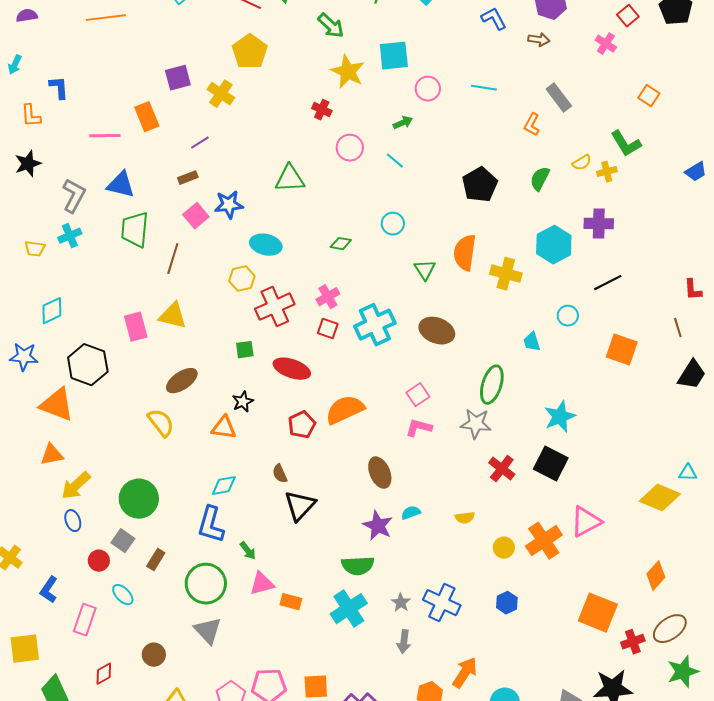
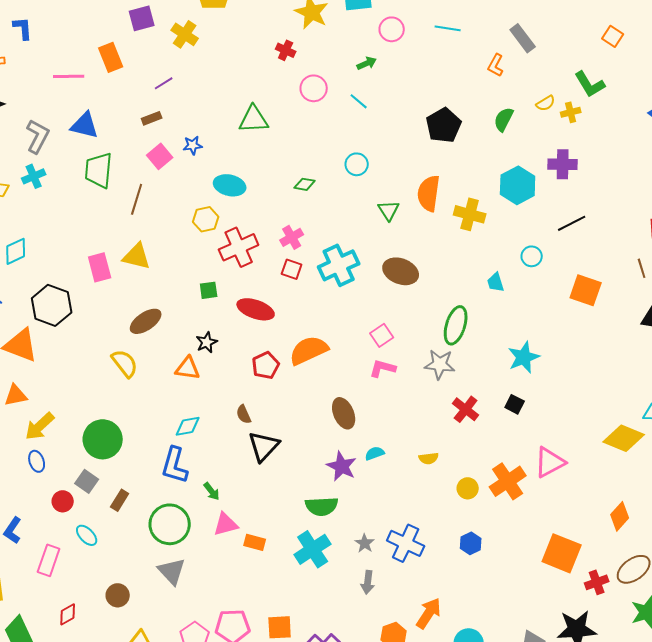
blue star: (229, 205) -> (193, 145), size x0.7
black square: (551, 464) -> (515, 404), size x0.6

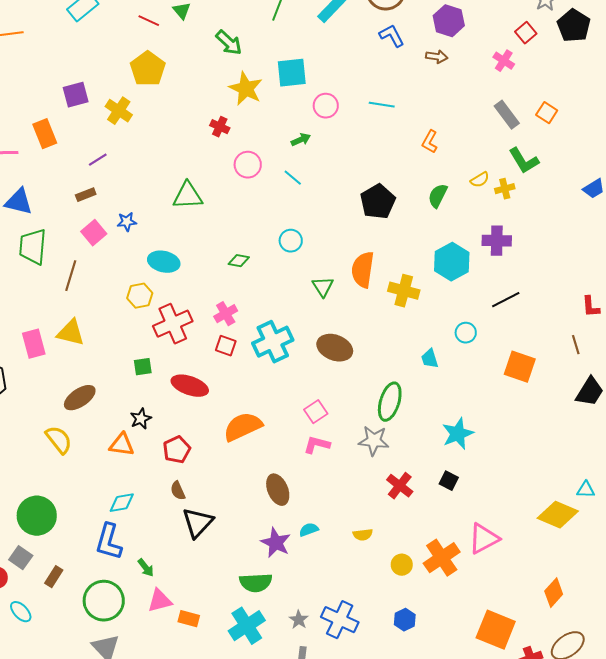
gray rectangle: (523, 38) -> (507, 115), moved
red pentagon: (266, 365) -> (177, 450), moved

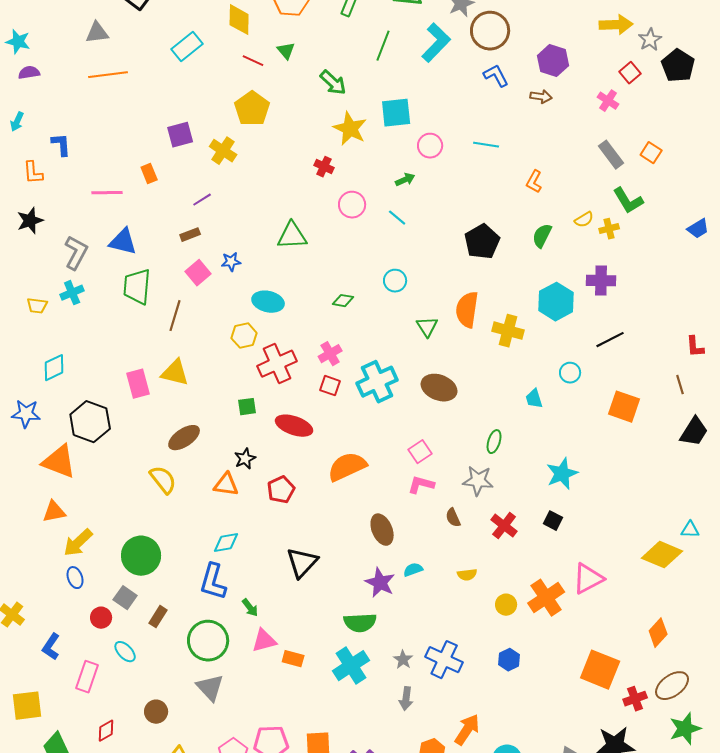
orange rectangle: (45, 134) -> (149, 174), size x0.7
green ellipse: (390, 402) -> (494, 442), size x0.6
brown semicircle: (178, 491) -> (453, 518), moved

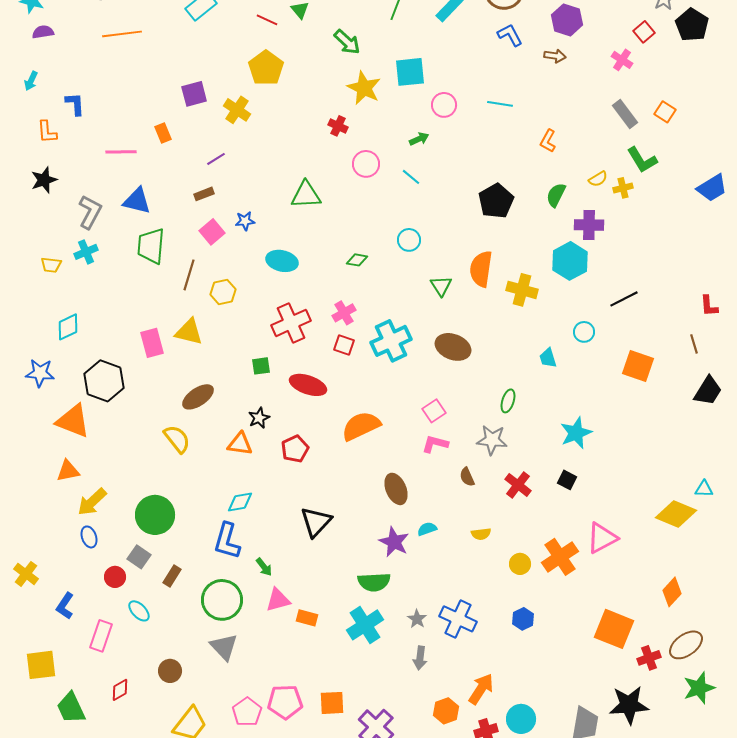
blue trapezoid: (698, 229) -> (712, 188), size x1.4
purple cross: (601, 281) -> (589, 225), moved
yellow hexagon: (244, 336) -> (223, 292), moved

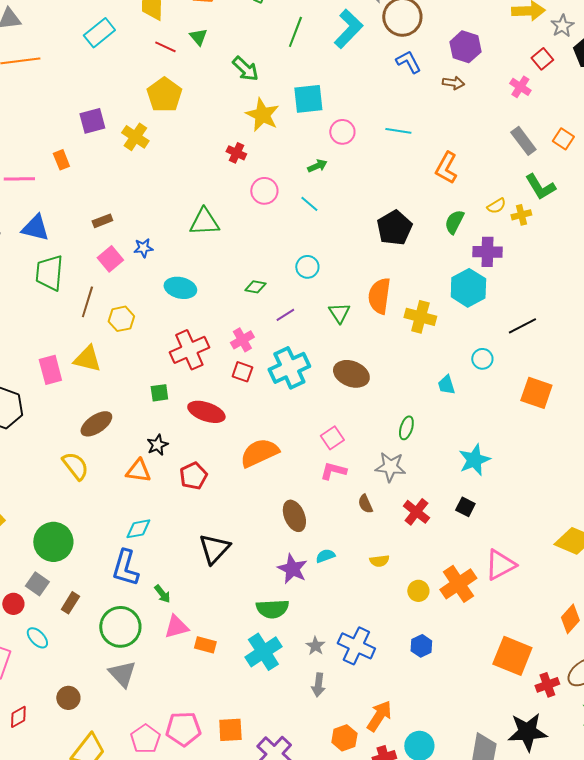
orange L-shape: (548, 141) -> (446, 168), size x1.4
purple line: (216, 159) -> (285, 315), moved

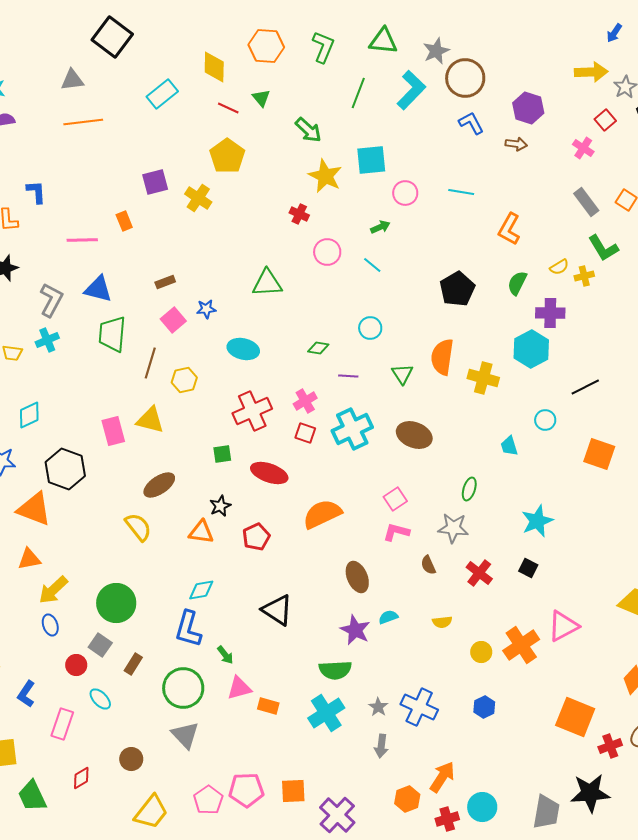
purple line: (285, 315) -> (348, 376), turned 36
black triangle: (214, 549) -> (277, 610), turned -40

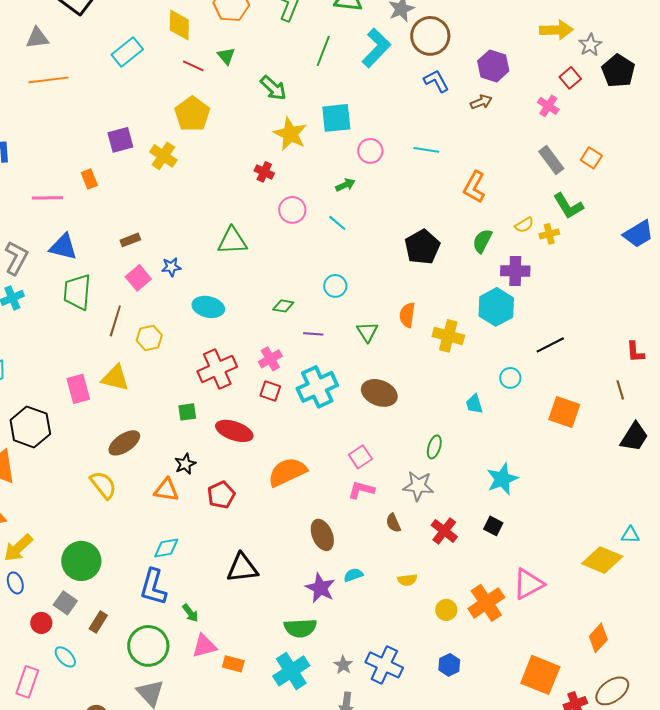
brown arrow: (516, 144) -> (481, 102), turned -30
orange semicircle: (442, 357) -> (407, 315), size x0.7
black triangle: (277, 610) -> (242, 568), turned -40

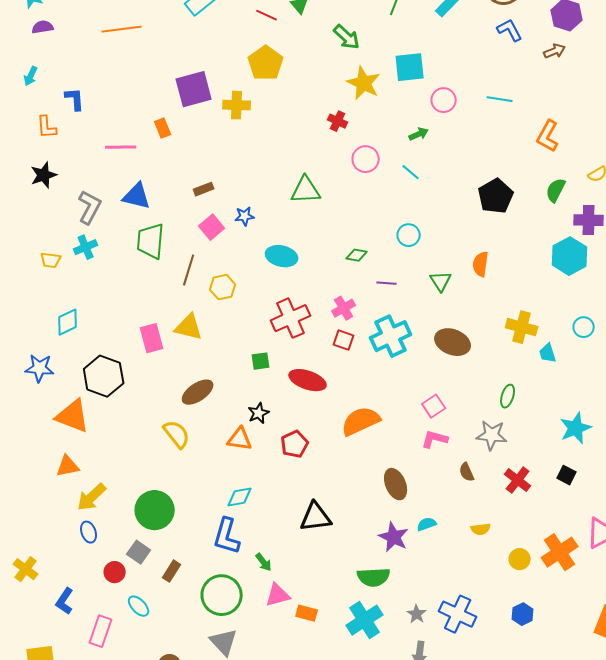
purple square: (120, 140) -> (194, 89), size x1.4
yellow cross: (163, 156) -> (237, 105), turned -32
yellow cross: (448, 336) -> (522, 327), moved

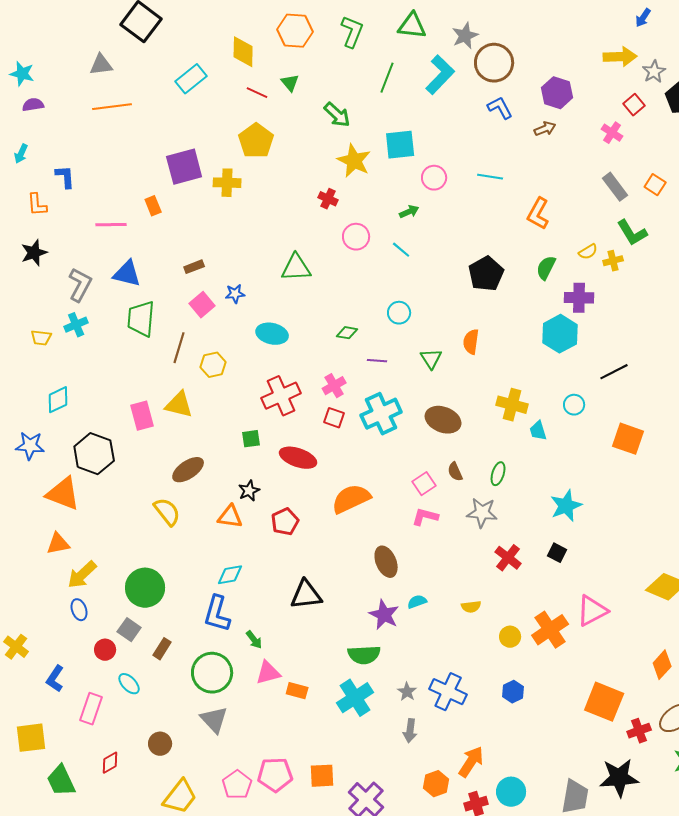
brown semicircle: (467, 472) -> (455, 472), moved

